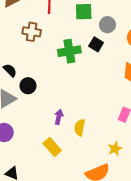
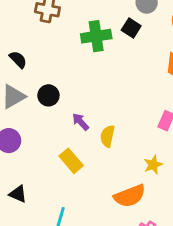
black circle: (28, 86) -> (48, 95), moved
purple arrow: (59, 117) -> (80, 122), turned -56

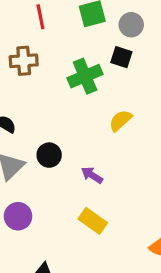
yellow semicircle: (107, 136) -> (120, 120), moved, turned 50

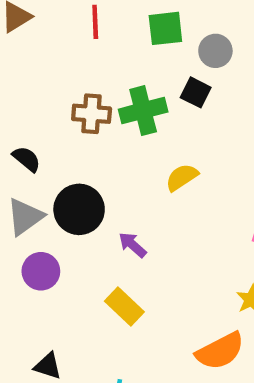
brown cross: (24, 61) -> (92, 114), moved
black circle: (49, 155) -> (79, 209), size x1.5
purple circle: (18, 216) -> (41, 271), moved

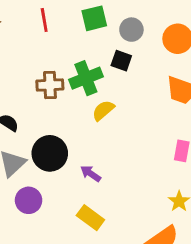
yellow semicircle: (182, 177) -> (103, 110), moved

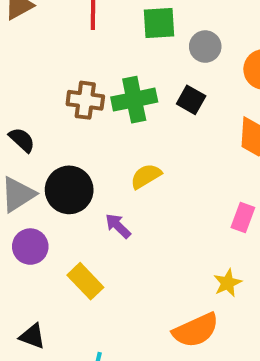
black square: (121, 61) -> (191, 100), moved
yellow semicircle: (103, 110) -> (146, 176), moved
yellow rectangle: (90, 218) -> (85, 281), moved

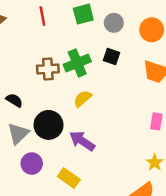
yellow semicircle: (146, 176) -> (83, 99), moved
purple arrow: (118, 226) -> (82, 141), size x1.5

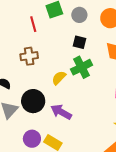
red line: (42, 16) -> (33, 24), moved
green cross: (77, 63) -> (81, 67), moved
purple circle: (32, 164) -> (32, 139), moved

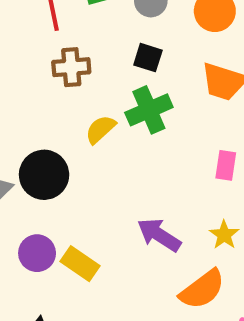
brown cross: (29, 56) -> (71, 67), moved
purple arrow: (61, 112) -> (159, 235), moved

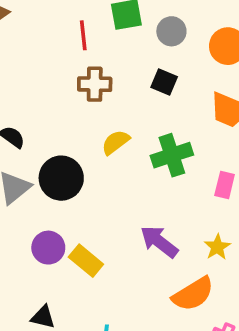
green cross: (149, 110) -> (172, 155), moved

